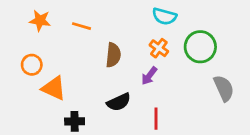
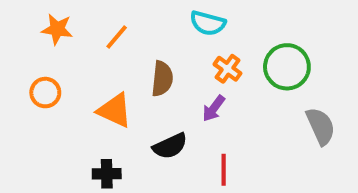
cyan semicircle: (164, 16) -> (208, 23), moved
orange line: (81, 26) -> (117, 37), turned -66
orange triangle: (54, 88) -> (115, 110), moved

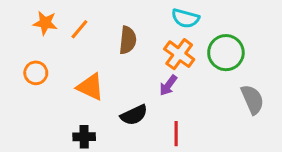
cyan semicircle: (208, 23) -> (185, 18), moved
orange line: (117, 37) -> (79, 29), moved
orange cross: (228, 69) -> (179, 54), size x1.4
brown semicircle: (162, 79) -> (128, 40), moved

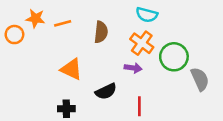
orange line: (79, 29) -> (63, 23), turned 35
green circle: (226, 53) -> (174, 57), moved
orange circle: (36, 73) -> (14, 35), moved
purple arrow: (168, 85) -> (133, 68), turned -119

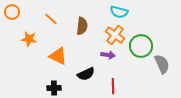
orange star: (35, 18) -> (29, 39), moved
orange line: (63, 23) -> (51, 19), turned 56
orange circle: (14, 35) -> (12, 12), moved

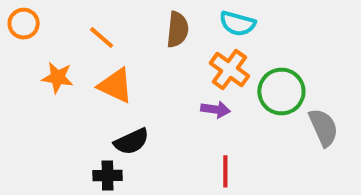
brown semicircle: (82, 26) -> (178, 30), moved
orange triangle: (58, 56) -> (116, 86), moved
black semicircle: (86, 74) -> (132, 141), moved

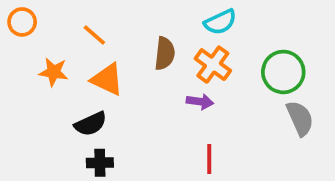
cyan semicircle: (237, 24) -> (220, 22), turned -40
brown semicircle: (178, 30) -> (165, 53), moved
green circle: (281, 92) -> (283, 72), moved
black semicircle: (132, 141) -> (91, 124), moved

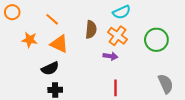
gray semicircle: (300, 118) -> (166, 84), moved

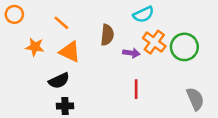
orange cross: (118, 36) -> (154, 42), moved
purple arrow: (110, 56) -> (131, 53), moved
red line: (116, 88) -> (136, 89), moved

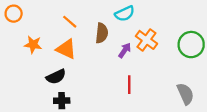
cyan semicircle: (143, 14) -> (125, 14), moved
orange line: (61, 23) -> (70, 22), moved
green circle: (184, 47) -> (191, 45), moved
purple arrow: (131, 53) -> (125, 50), turned -63

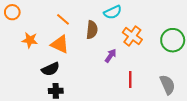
purple arrow: (125, 50) -> (111, 56), moved
red line: (129, 85) -> (130, 79), moved

